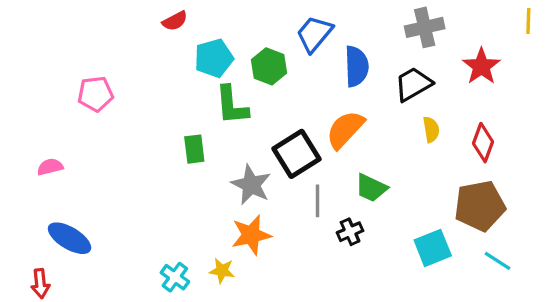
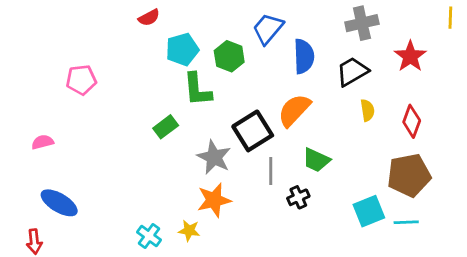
green rectangle: (194, 149) -> (166, 127), turned 60
cyan line: (498, 261) -> (406, 222), moved, turned -35

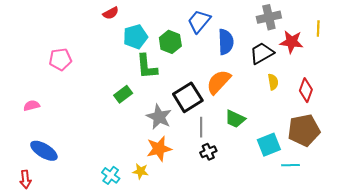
yellow line: (450, 18) -> (318, 28), moved
red star: (410, 56) -> (292, 42), moved, turned -30
black cross: (298, 197) -> (208, 152), moved
cyan square: (369, 211) -> (269, 145), moved
cyan line: (406, 222) -> (290, 165), moved

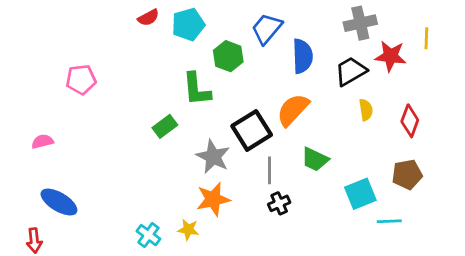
cyan pentagon: (135, 37) -> (188, 24), moved
brown pentagon: (304, 130) -> (407, 174), size x0.7

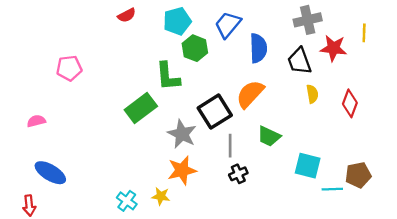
cyan pentagon: (188, 24) -> (177, 21), moved
black trapezoid: (351, 71) -> (299, 61), turned -80
green rectangle: (165, 126) -> (141, 108), size x1.5
brown pentagon: (407, 174) -> (358, 175), moved
cyan square: (360, 194) -> (308, 166), turned 36

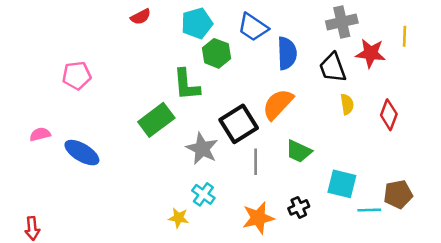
blue trapezoid: (228, 25) -> (253, 27), turned -96
orange star: (182, 170) -> (258, 218), moved
blue ellipse: (50, 173) -> (82, 153), moved
black cross: (238, 174) -> (299, 207), moved
cyan cross: (127, 201) -> (203, 194), moved

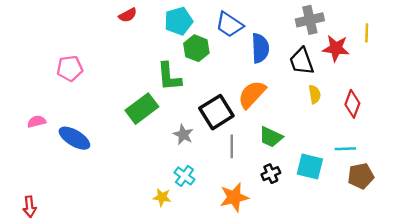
gray star: (202, 149) -> (183, 135), size x0.7
black cross: (299, 207) -> (271, 174), moved
cyan line: (369, 210) -> (345, 149), moved

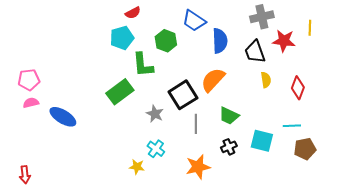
red semicircle: (128, 15) -> (133, 13), moved
cyan pentagon: (179, 21) -> (122, 38), moved
pink pentagon: (70, 68) -> (29, 80), moved

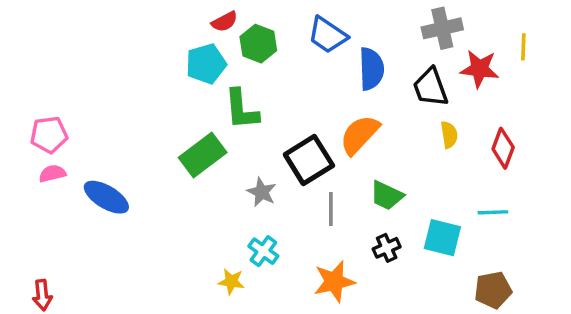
green hexagon: (166, 41) -> (258, 44), moved
brown pentagon: (305, 149) -> (493, 290), moved

